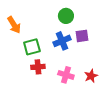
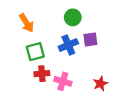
orange arrow: (14, 25) -> (26, 23), moved
pink cross: (66, 75) -> (63, 81), moved

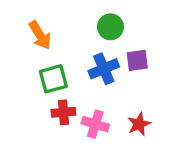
red star: (100, 84) -> (139, 124), moved

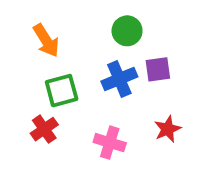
red cross: (63, 112) -> (44, 129), moved, turned -30
red star: (139, 124) -> (167, 129), moved

